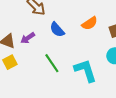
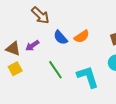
orange semicircle: (90, 23) -> (82, 36), moved

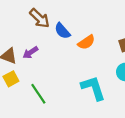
blue semicircle: (61, 37) -> (62, 31), moved
green line: (55, 70) -> (38, 94), moved

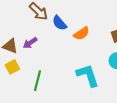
green line: (38, 94) -> (37, 81), turned 48

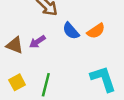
blue semicircle: (59, 23) -> (71, 31), moved
yellow square: (12, 67) -> (17, 82), moved

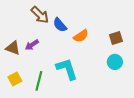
blue semicircle: (71, 31) -> (60, 25), moved
cyan L-shape: (103, 79) -> (67, 69), moved

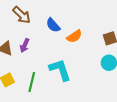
brown arrow: (40, 15) -> (22, 15), moved
purple arrow: (32, 45) -> (25, 45), turned -32

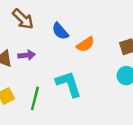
purple arrow: (25, 45) -> (27, 55), turned -120

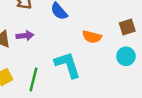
orange semicircle: (85, 44) -> (92, 37), moved, turned 48

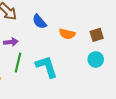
orange semicircle: (92, 37) -> (67, 34), moved
green line: (33, 79) -> (18, 63), moved

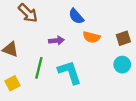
blue semicircle: (39, 22) -> (76, 16), moved
purple arrow: (11, 42) -> (56, 40), moved

